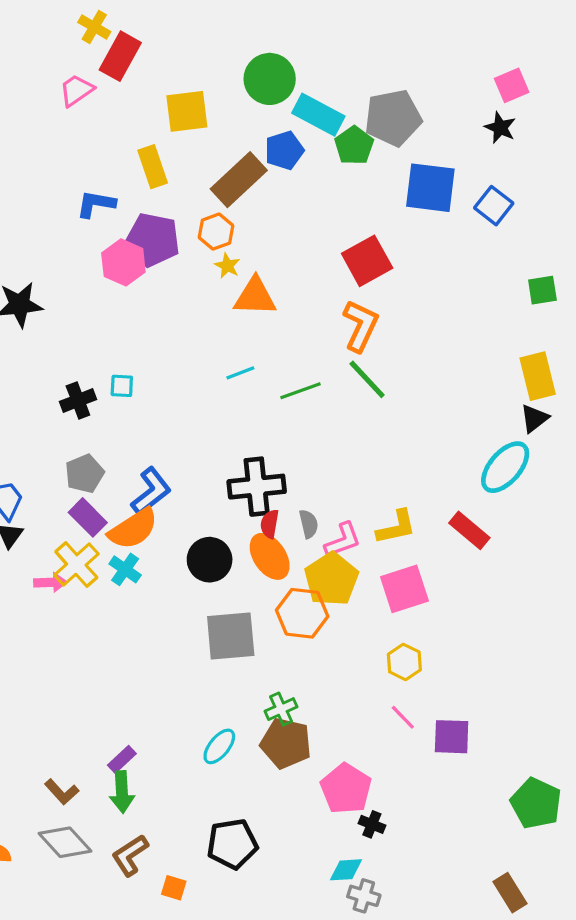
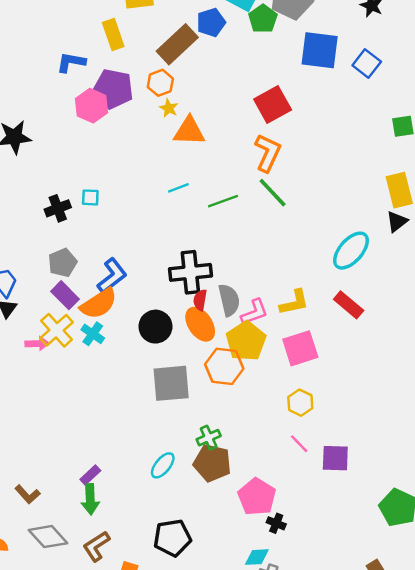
cyan ellipse: (505, 467) -> (351, 251), moved
gray semicircle: (309, 524) -> (229, 300), size x1.5
brown L-shape: (62, 792) -> (28, 494), moved

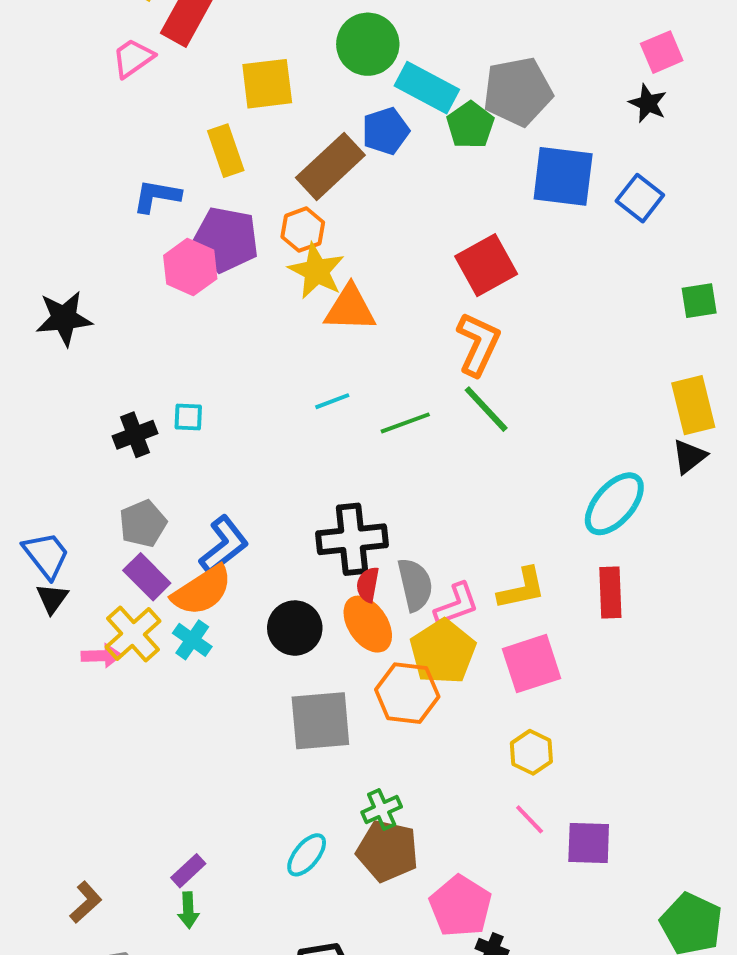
yellow star: (169, 108) -> (316, 271), size x1.8
red rectangle: (349, 305) -> (610, 593), turned 48
brown L-shape: (28, 494) -> (86, 902), turned -90
green arrow: (90, 499) -> (188, 910), size x0.7

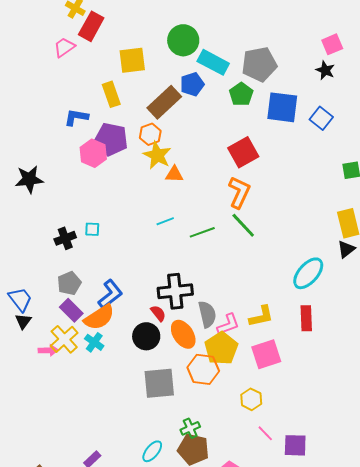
green pentagon: (470, 125) -> (241, 94), moved
orange triangle: (350, 308) -> (174, 174), size x0.7
red semicircle: (368, 585) -> (158, 313), moved, turned 132
yellow hexagon: (531, 752) -> (251, 399), moved

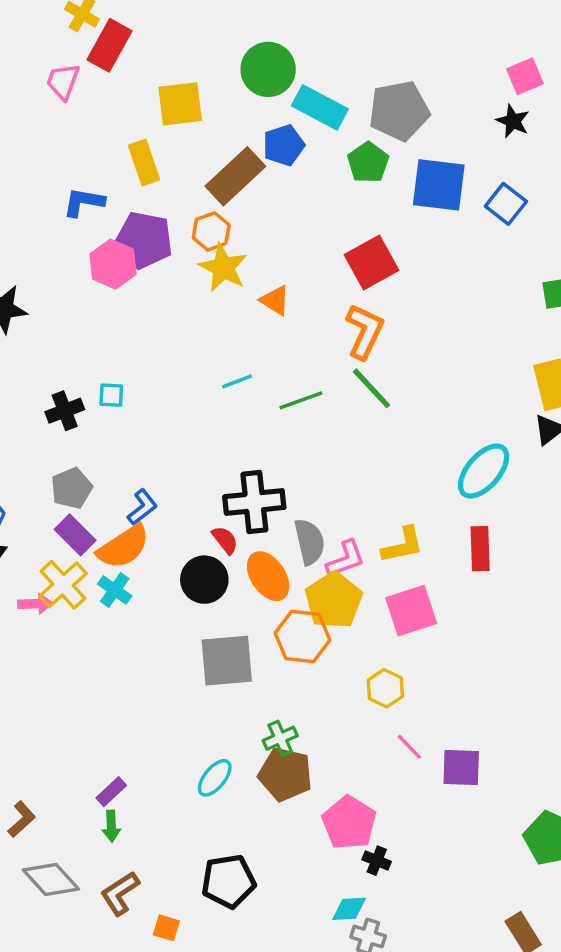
pink trapezoid: (64, 47) -> (63, 81), turned -35
orange triangle: (174, 174) -> (275, 300), moved, turned 30
blue L-shape: (110, 294) -> (142, 507), size x0.7

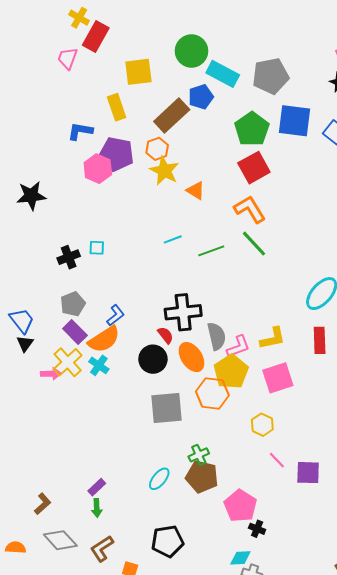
green pentagon: (368, 162) -> (252, 129), moved, size x1.4
orange L-shape: (365, 331) -> (250, 209), turned -56

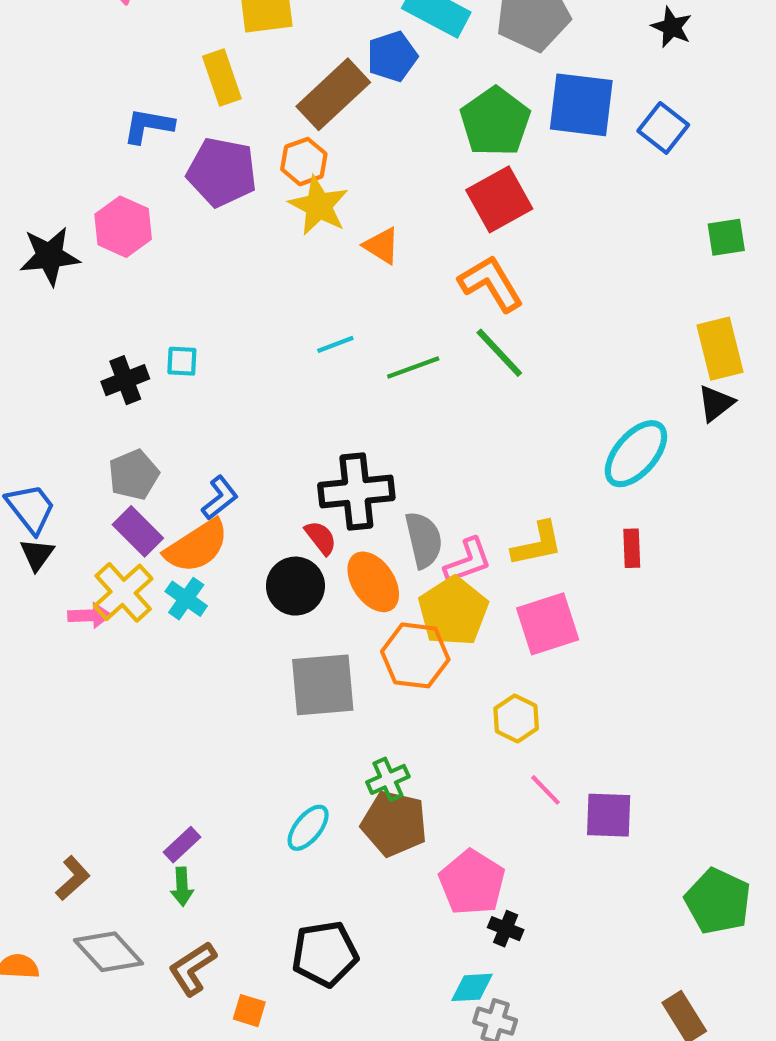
pink hexagon: (98, 169) -> (123, 227), moved
red rectangle: (320, 340) -> (632, 548), size x0.7

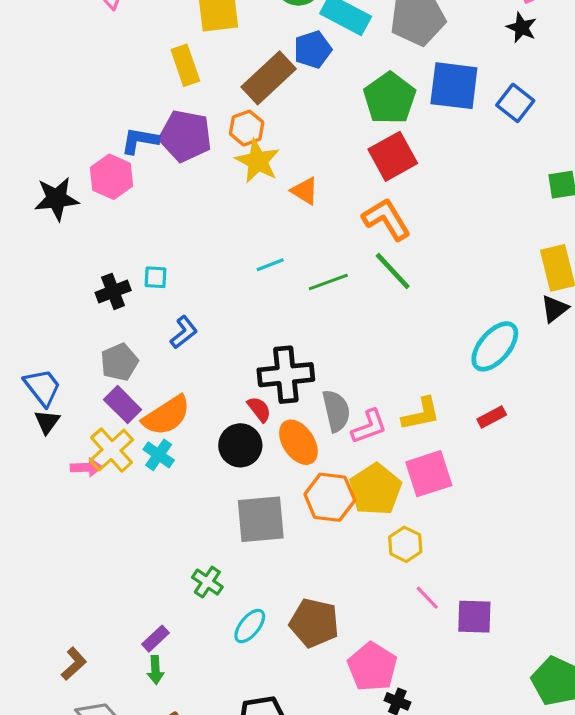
blue L-shape: (148, 126) -> (140, 141), moved
blue L-shape: (220, 498) -> (184, 332), moved
red rectangle: (632, 548) -> (492, 417), turned 64
yellow pentagon: (453, 611) -> (375, 489), moved
green cross: (388, 779) -> (207, 582), moved, turned -32

